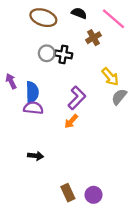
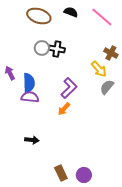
brown cross: (93, 38) -> (111, 53), moved, turned -32

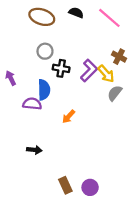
black cross: (57, 49) -> (61, 68), moved
blue semicircle: (29, 83) -> (44, 90), moved
purple L-shape: (69, 88) -> (89, 71), moved

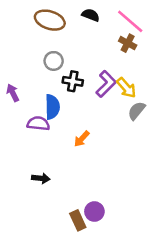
brown cross: (119, 57) -> (128, 43), moved
purple circle: (90, 187) -> (94, 212), moved

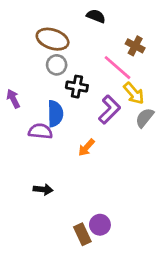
brown ellipse: (50, 20) -> (53, 39), moved
pink line: (130, 21) -> (118, 68), moved
purple L-shape: (106, 84) -> (109, 110), moved

